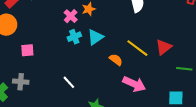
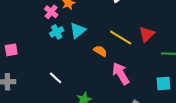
pink arrow: (134, 84) -> (121, 73), turned -140

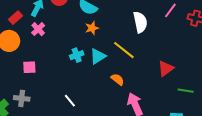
pink cross: (51, 12) -> (38, 29), moved
yellow line: (121, 37) -> (124, 50), moved

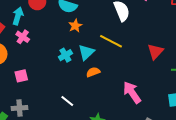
orange semicircle: (118, 79) -> (93, 72), moved, turned -48

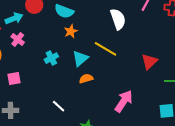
cyan arrow: (18, 16) -> (14, 18), turned 48
cyan cross: (65, 55) -> (51, 58), moved
pink arrow: (132, 92) -> (124, 101), turned 65

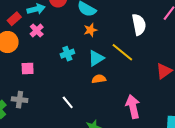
pink arrow: (124, 101) -> (133, 107), turned -55

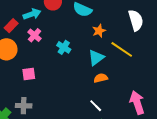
orange star: (90, 30) -> (99, 31), moved
cyan cross: (67, 54) -> (64, 47), moved, turned -32
white line: (68, 102) -> (96, 106), moved

